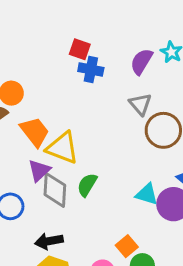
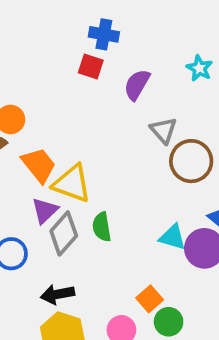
purple semicircle: (141, 61) -> (137, 85), moved
blue cross: (91, 70) -> (104, 34), moved
green semicircle: (87, 185) -> (102, 227), turned -40
gray diamond: (55, 190) -> (64, 233), turned 39

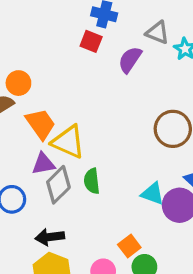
gray triangle: (163, 130) -> (158, 33), moved, turned -30
purple triangle: (45, 211) -> (43, 164), turned 30

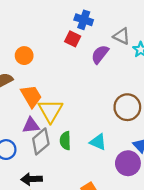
orange circle: (18, 83) -> (24, 56), moved
yellow triangle: (68, 142) -> (50, 111), turned 32
cyan triangle: (153, 194) -> (98, 142), moved

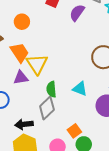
orange circle: (24, 56) -> (22, 22), moved
gray diamond: (41, 141) -> (47, 108), moved

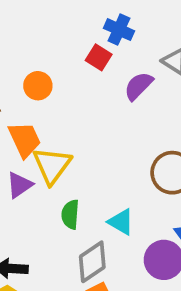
purple triangle: (21, 78) -> (19, 185), turned -35
gray diamond: (47, 108) -> (92, 262), moved

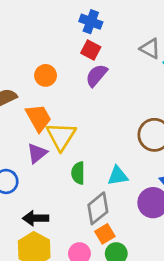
blue cross: (119, 30) -> (91, 22), moved
purple semicircle: (138, 86) -> (96, 75), moved
cyan triangle: (121, 222) -> (118, 176), turned -35

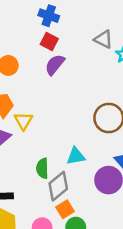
yellow triangle: (61, 136) -> (23, 121), size x0.7
green semicircle: (78, 173) -> (42, 168), moved

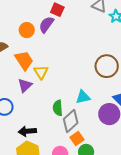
purple semicircle: (55, 65) -> (46, 25), moved

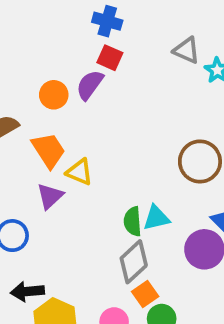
yellow triangle: (41, 72) -> (79, 172), turned -35
green semicircle: (58, 108) -> (133, 221), moved
black arrow: (27, 131) -> (27, 291), moved

